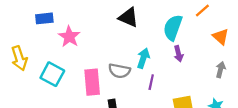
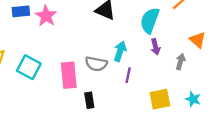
pink star: (69, 37) -> (46, 16), moved
orange triangle: (221, 37) -> (198, 40), moved
gray arrow: (221, 70) -> (180, 62), moved

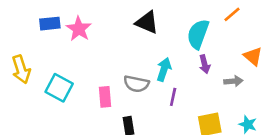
gray arrow: (180, 62) -> (233, 81), turned 70
pink rectangle: (69, 75) -> (105, 97), size x0.7

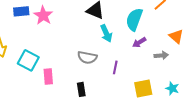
purple arrow: (205, 64) -> (139, 42), turned 72
cyan arrow: (164, 69) -> (106, 33), moved, turned 138
pink rectangle: (105, 97) -> (48, 76), moved

